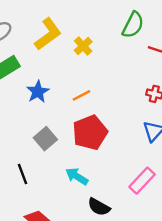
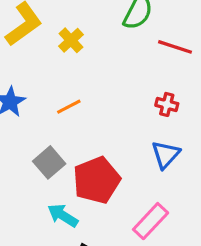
red pentagon: (90, 133) -> (97, 180), moved
gray square: (45, 139) -> (49, 162), moved

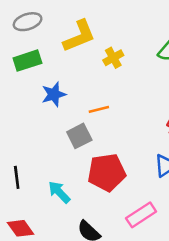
gray square: (49, 162) -> (79, 136), moved
cyan arrow: (63, 215) -> (59, 192), moved

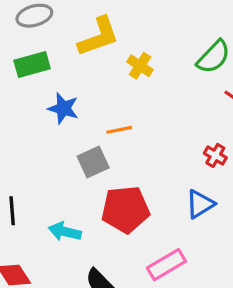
yellow cross: (113, 58) -> (140, 66), turned -30
blue star: (54, 94) -> (63, 108), turned 30
cyan arrow: (59, 192) -> (65, 232), turned -35

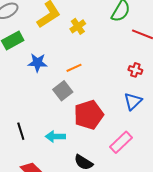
yellow cross: (140, 66) -> (78, 26), turned 35

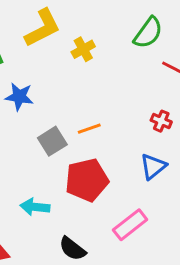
orange line: (74, 68) -> (89, 129), moved

